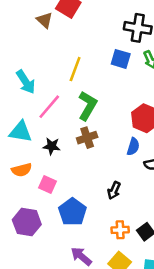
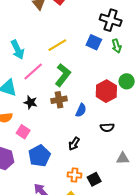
yellow line: (75, 69) -> (57, 45), turned 30
blue semicircle: (133, 147) -> (81, 110), moved

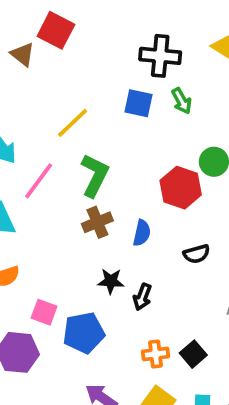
black star: (31, 102) -> (111, 281), moved
pink square: (23, 132) -> (44, 312), moved
blue pentagon: (39, 156) -> (84, 333), turned 30

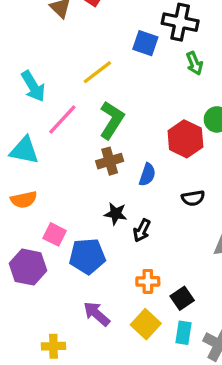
blue square: (138, 103) -> (145, 43), moved
black square: (193, 354) -> (182, 298), moved

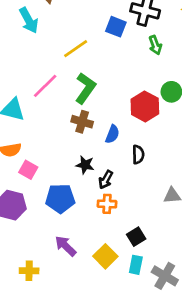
cyan arrow: (33, 86) -> (29, 20), moved
brown cross: (110, 161) -> (82, 122), turned 30
black semicircle: (193, 198) -> (138, 155), moved, turned -84
pink square: (55, 234) -> (28, 170), moved
orange cross: (148, 281) -> (107, 204), moved

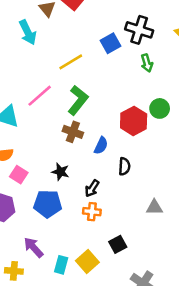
blue square: (116, 27) -> (110, 43), turned 36
black star: (85, 165) -> (60, 172), moved
purple arrow: (66, 246) -> (33, 247), moved
cyan rectangle: (136, 265) -> (61, 265), moved

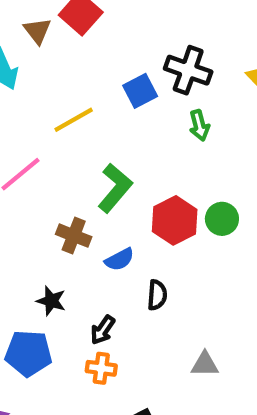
green L-shape: (78, 100) -> (115, 188), moved
green circle: (160, 108) -> (222, 219), moved
blue semicircle: (101, 146) -> (119, 259), turned 36

